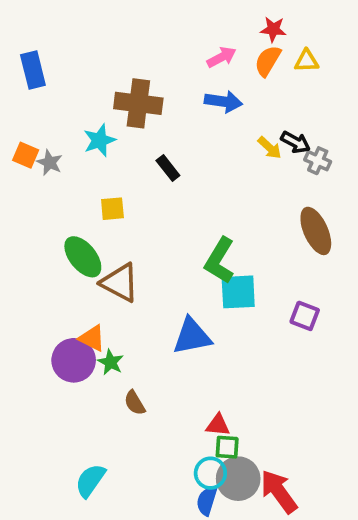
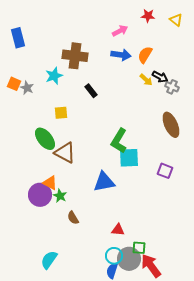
orange semicircle: (268, 61) -> (145, 55), moved
yellow triangle: (307, 61) -> (176, 20), moved, turned 40
green square: (227, 447) -> (139, 248), moved

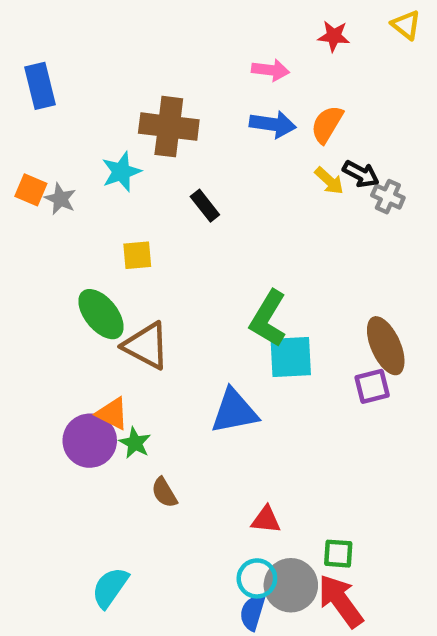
yellow triangle: (176, 20) -> (406, 25), moved
pink arrow: (120, 31) -> (270, 70), turned 35
brown ellipse: (171, 125) -> (386, 346), moved
purple square: (165, 171) -> (372, 386), turned -35
green square: (139, 248) -> (338, 554), moved

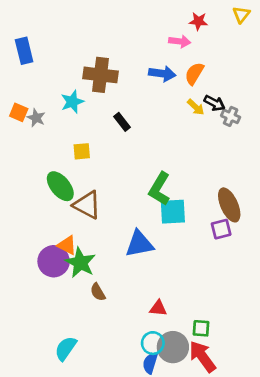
yellow triangle: (406, 25) -> (241, 15), turned 30
pink arrow: (270, 70) -> (180, 41), moved
green star: (135, 443) -> (80, 263), size x1.6

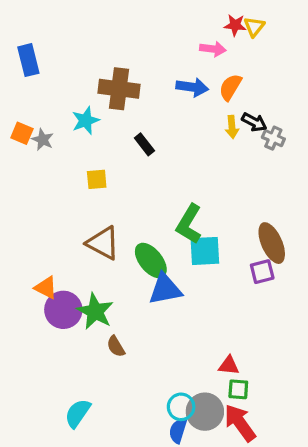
yellow triangle: (241, 15) -> (254, 27), moved
yellow arrow: (196, 107) -> (232, 127), turned 42
green ellipse: (60, 186) -> (151, 261), moved
orange triangle: (67, 245) -> (46, 288), moved
red triangle: (158, 308) -> (229, 366), moved

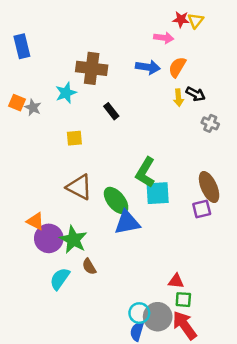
gray cross: (273, 138) -> (210, 123), moved
cyan semicircle: (78, 413) -> (60, 279), moved

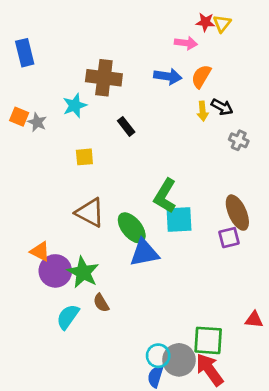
red triangle: (176, 281) -> (254, 320), moved
green square: (183, 300) -> (208, 340), size x1.6

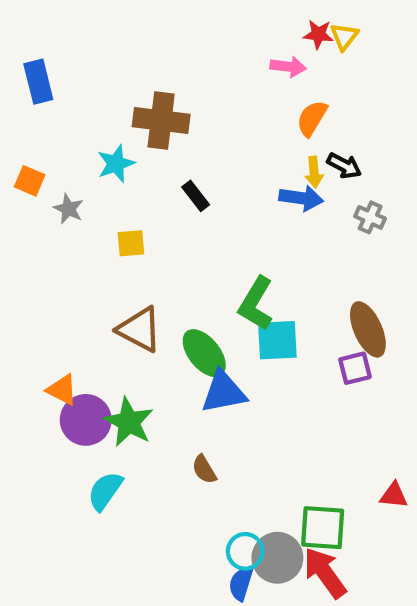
blue arrow: (168, 76) -> (301, 198), moved
gray star: (37, 122) -> (68, 209), moved
brown semicircle: (101, 303) -> (204, 469), moved

